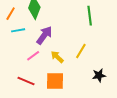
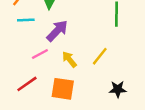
red line: (26, 81) -> (27, 84), turned -66

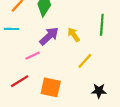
cyan line: (26, 20) -> (11, 29), moved
yellow arrow: (69, 59) -> (74, 35), moved

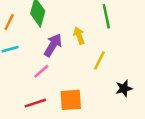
yellow arrow: (74, 35) -> (79, 36), turned 32
red line: (20, 81) -> (35, 103), turned 30

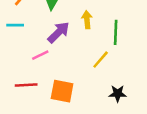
green line: (106, 16) -> (116, 32), moved
yellow arrow: (79, 36) -> (87, 20), moved

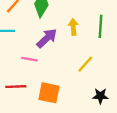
green line: (116, 32) -> (100, 26), moved
pink line: (40, 55) -> (29, 59), turned 35

